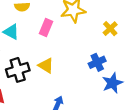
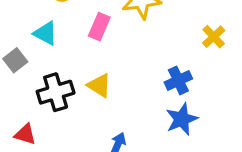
yellow cross: (110, 29) -> (214, 37), moved
blue star: (112, 83) -> (182, 119), moved

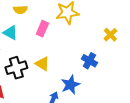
blue cross: (178, 80) -> (89, 61), turned -35
blue star: (182, 119) -> (70, 85), moved

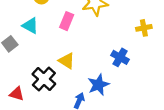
yellow cross: (110, 35) -> (144, 28), turned 32
black cross: (16, 68) -> (44, 79), moved, turned -30

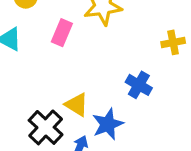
yellow triangle: (67, 61) -> (77, 105), moved
black cross: (44, 79) -> (46, 127), moved

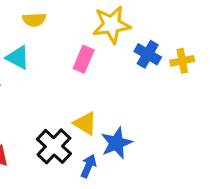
pink rectangle: (62, 33) -> (84, 59), moved
blue cross: (139, 85) -> (148, 54), moved

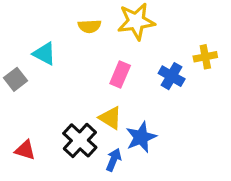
yellow semicircle: (34, 20) -> (89, 26), moved
blue cross: (148, 54) -> (172, 76), moved
pink rectangle: (84, 59) -> (120, 74), moved

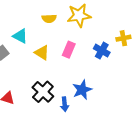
yellow triangle: (110, 118) -> (42, 53), moved
blue arrow: (114, 160) -> (65, 104), turned 152

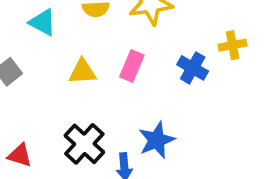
cyan triangle: (20, 36) -> (43, 22), moved
yellow triangle: (42, 53) -> (82, 72), turned -35

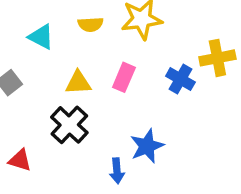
yellow cross: (232, 45) -> (217, 58), size x1.4
black cross: (84, 144) -> (69, 125), moved

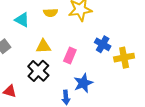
yellow cross: (217, 58) -> (124, 58), moved
pink rectangle: (124, 77) -> (70, 56), moved

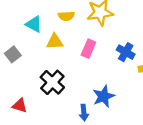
yellow triangle: (43, 46) -> (55, 42), moved
pink rectangle: (70, 56) -> (88, 49), moved

